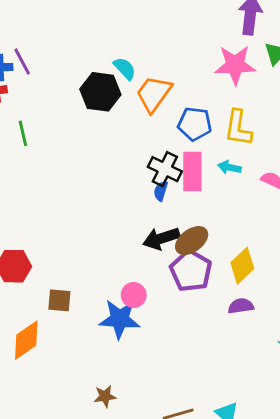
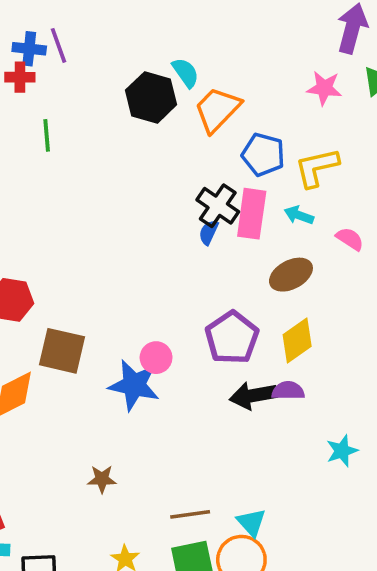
pink star: (235, 65) -> (324, 88), size x0.7
yellow L-shape: (238, 128) -> (317, 167), turned 60
black arrow: (161, 238) -> (253, 395), moved
brown ellipse: (192, 241) -> (291, 275), moved
brown square: (59, 300) -> (62, 351), size x1.5

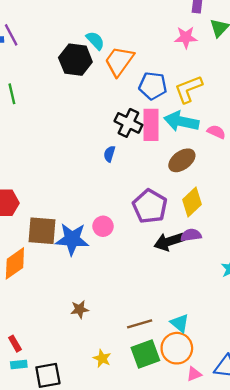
cyan arrow: (299, 215) -> (181, 121), size x1.8
blue semicircle: (209, 232) -> (109, 154), moved
blue star: (134, 385) -> (72, 239), moved

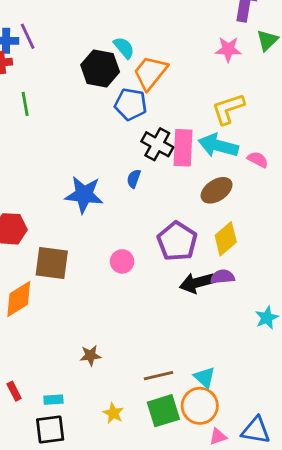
blue pentagon: (153, 86) -> (131, 104), moved
blue star: (72, 239) -> (84, 195), moved
cyan rectangle: (19, 365) -> (53, 400), moved

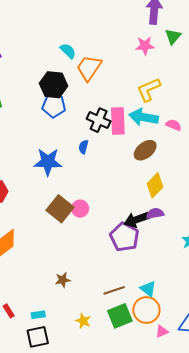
black hexagon: (100, 68) -> (54, 85), moved
blue pentagon: (131, 104) -> (54, 106), moved
purple pentagon: (177, 241) -> (124, 237), moved
brown square: (52, 263) -> (60, 209), moved, turned 36

